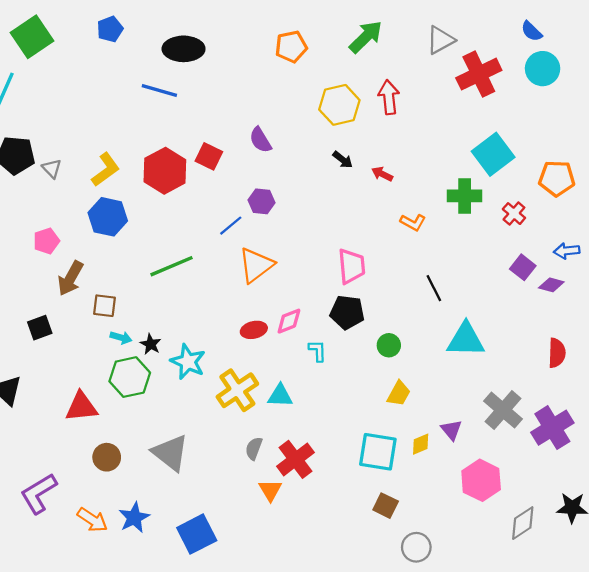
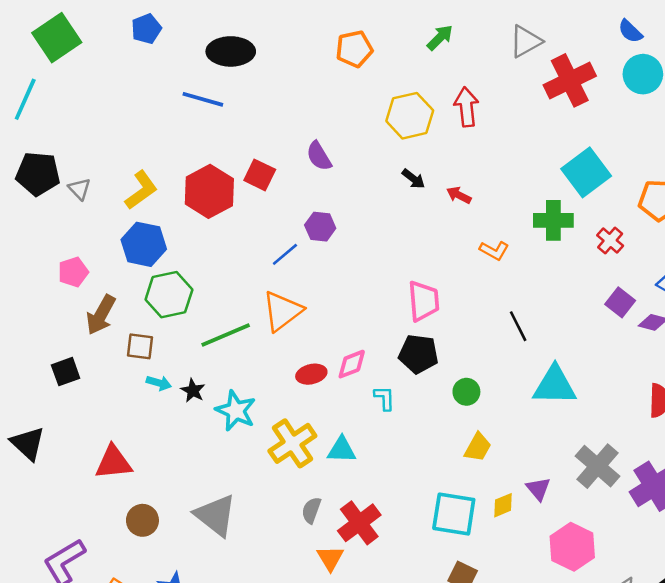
green arrow: (366, 37) -> (440, 38), size x0.7
orange triangle: (256, 265) -> (282, 311), moved
green line: (171, 266) -> (226, 335), moved
green hexagon: (130, 377) -> (169, 295), moved

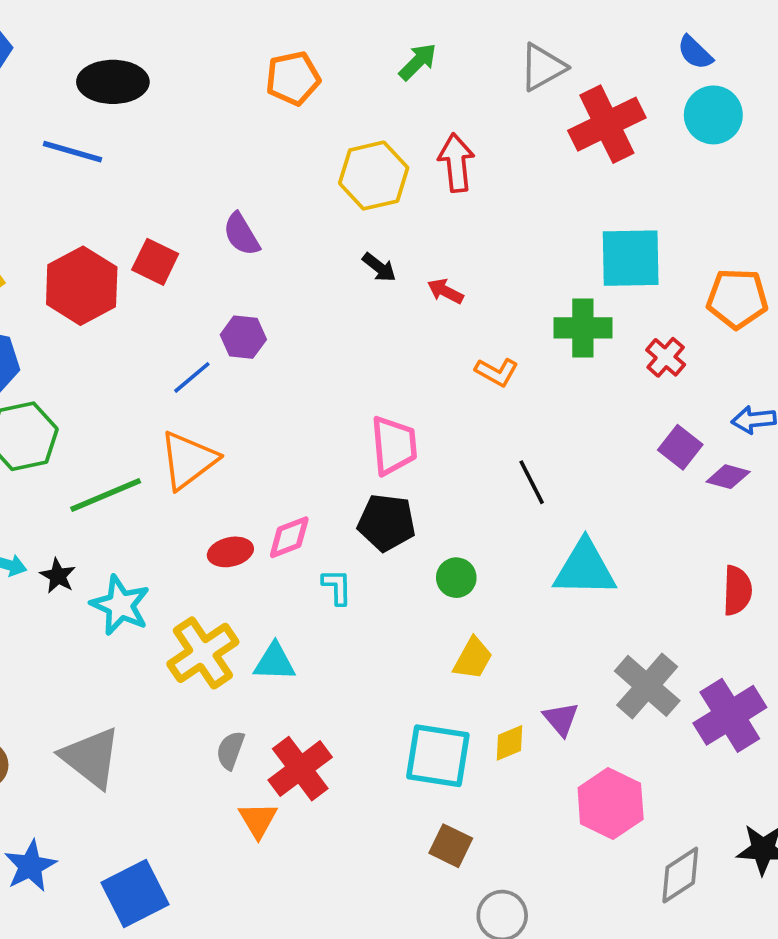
cyan square: (586, 172) -> (631, 258), turned 36

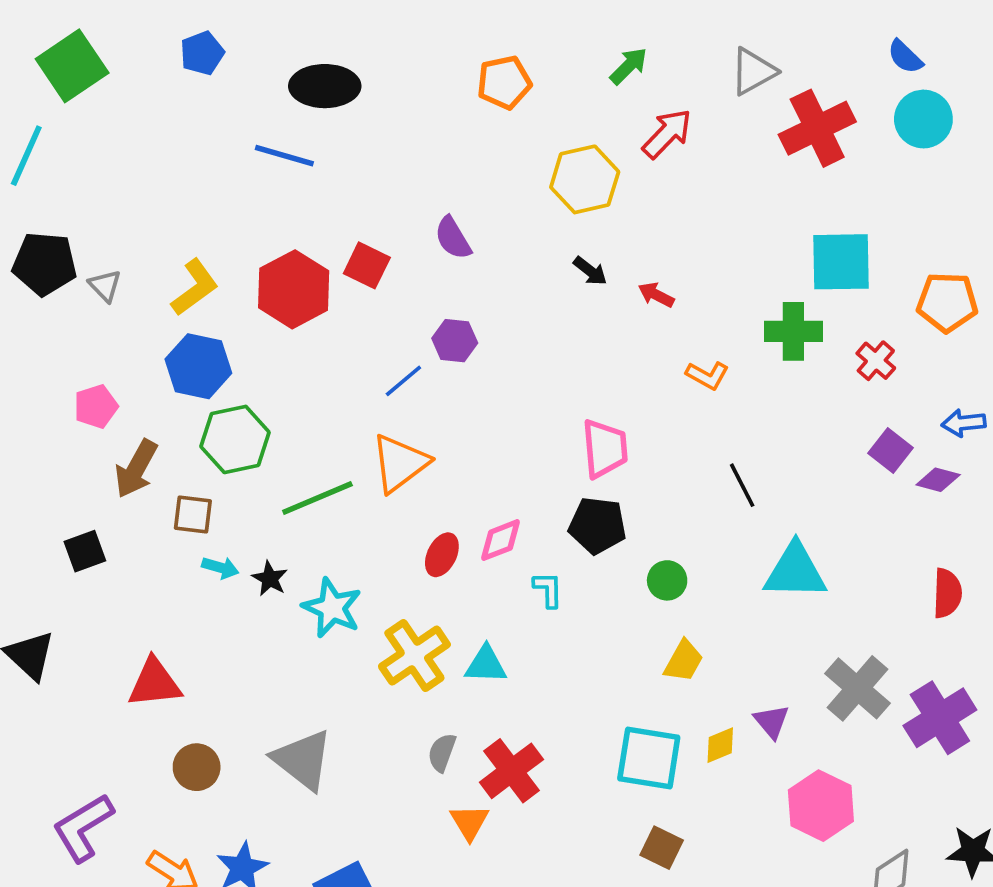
red arrow: (456, 163) -> (667, 134), moved, turned 50
red ellipse: (230, 552) -> (442, 555), turned -51

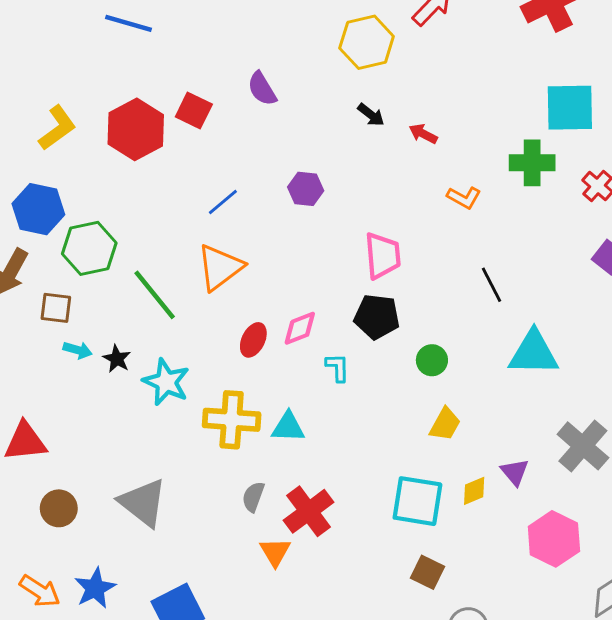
purple hexagon: (455, 341) -> (306, 189), moved
blue hexagon: (198, 366) -> (38, 209), moved
green line: (317, 498) -> (155, 295), turned 74
yellow cross: (414, 655) -> (232, 420), turned 38

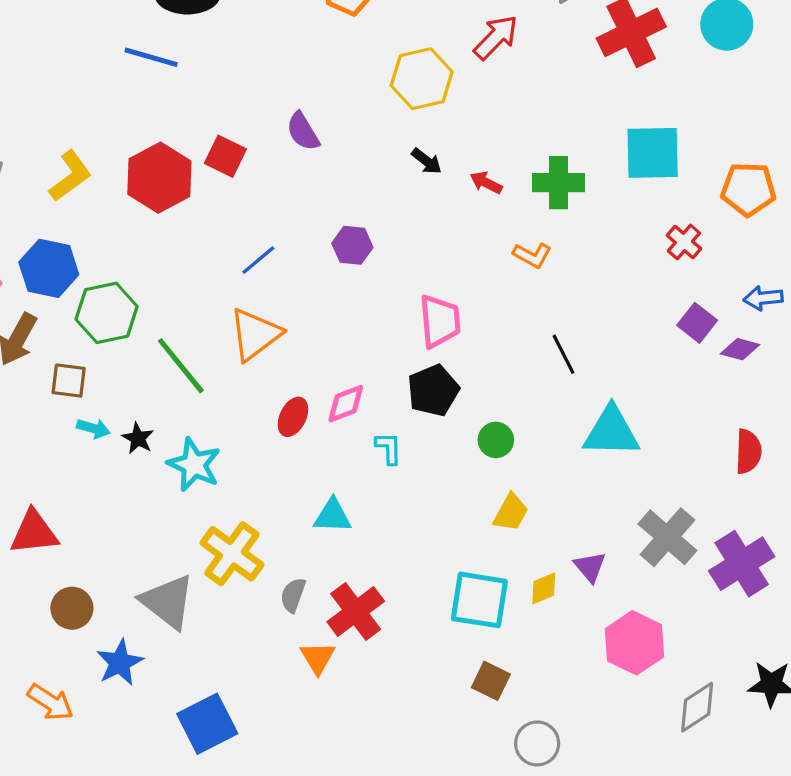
green cross: (532, 163) -> (559, 183), moved
black pentagon: (377, 317) -> (433, 390), turned -30
yellow cross: (232, 420) -> (232, 554), moved, turned 32
blue star: (95, 588) -> (120, 663), moved

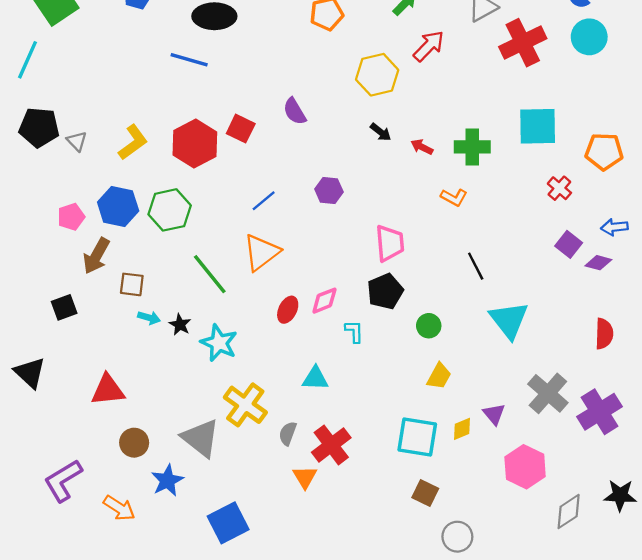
green hexagon: (107, 313) -> (170, 210), moved
cyan triangle: (611, 432) -> (509, 320), turned 51

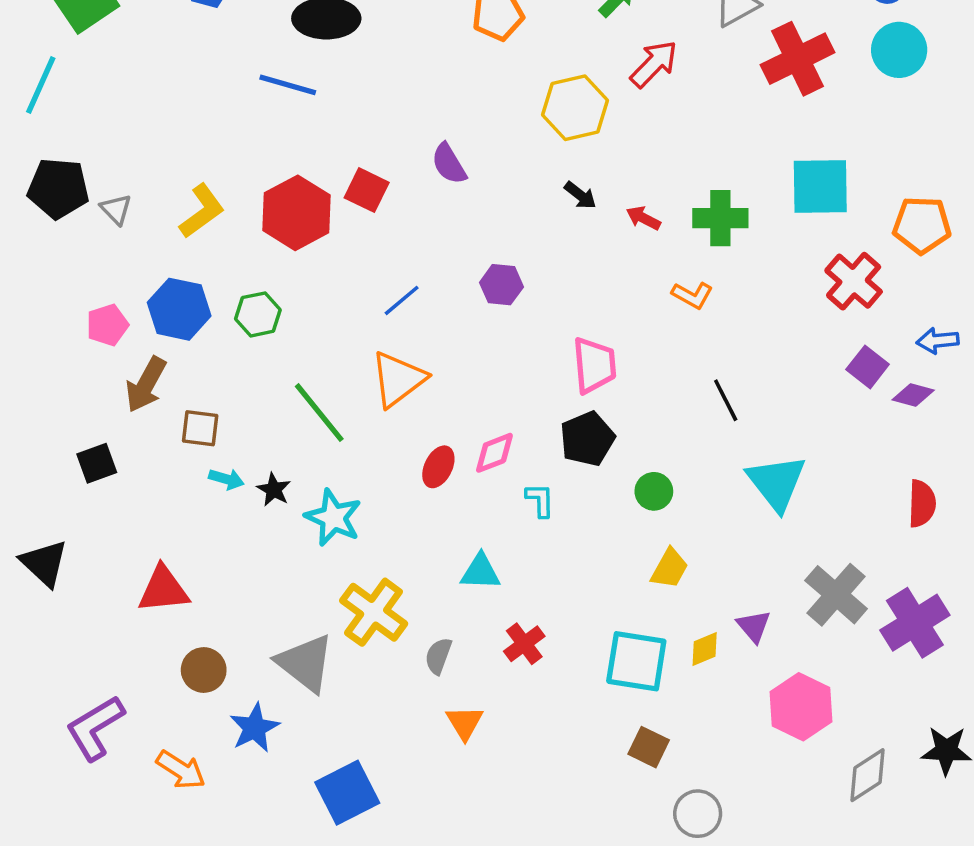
red cross: (559, 188) -> (854, 281), size x1.5
green hexagon: (170, 210) -> (258, 314), size x0.7
red cross: (331, 445) -> (524, 644), moved, size x0.7

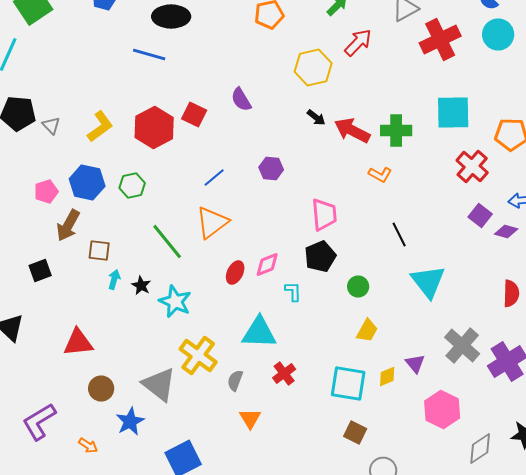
red arrow: (643, 218) -> (352, 130), size x1.8
cyan arrow: (226, 479) -> (114, 280), turned -90
cyan triangle: (480, 572) -> (259, 332), size x1.5
orange arrow: (181, 770) -> (88, 446), size x0.7

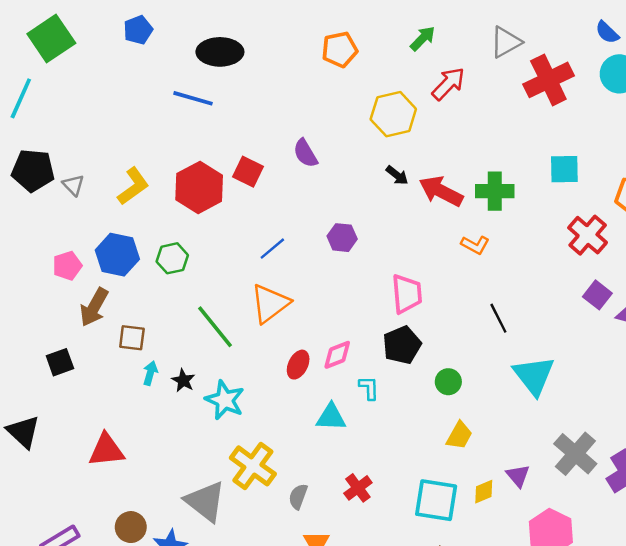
cyan square: (453, 112) -> (564, 169), size x0.7
cyan triangle: (259, 332) -> (331, 417), moved, size x0.7
brown circle: (101, 388) -> (131, 527), moved

